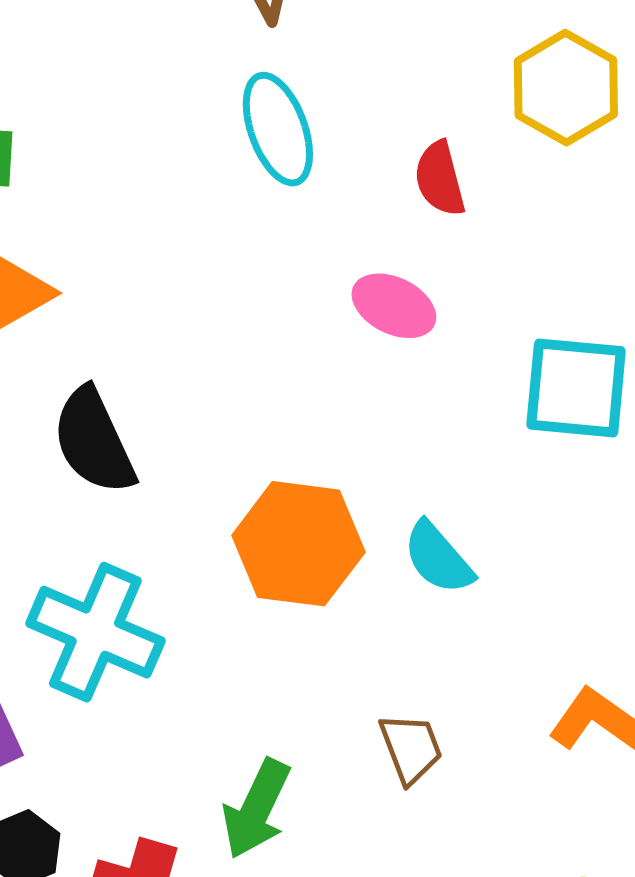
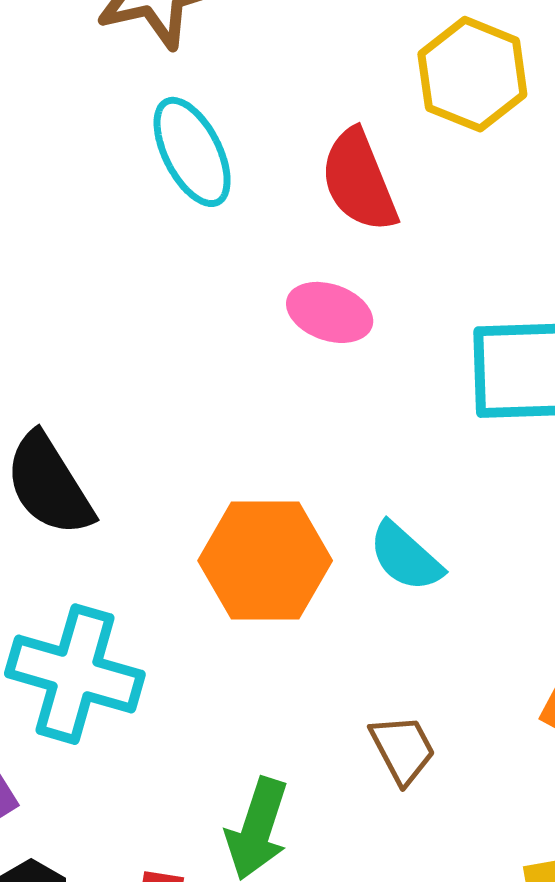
red semicircle: (440, 179) -> (359, 181), size x1.4

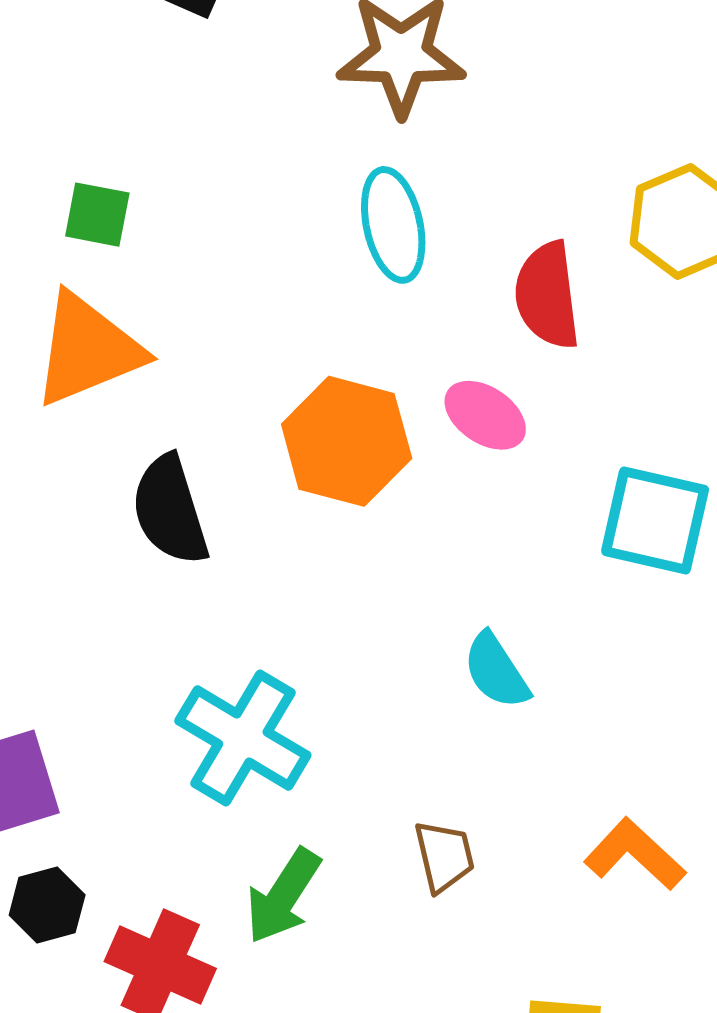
orange hexagon: (265, 561) -> (347, 441), moved
cyan cross: (75, 674) -> (243, 738), moved

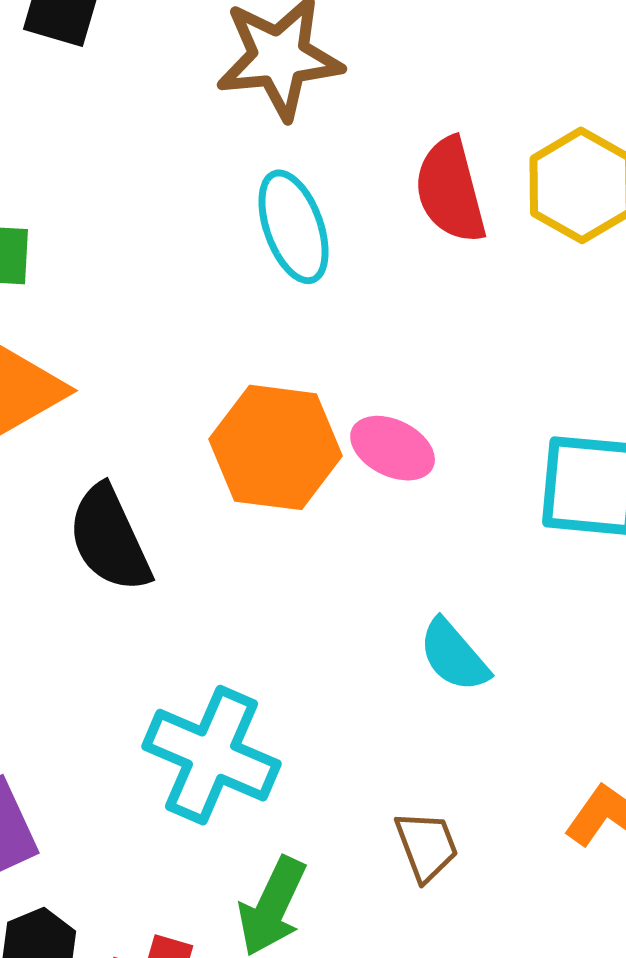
red semicircle: (547, 295) -> (450, 190), moved
pink ellipse: (485, 415) -> (393, 448), moved

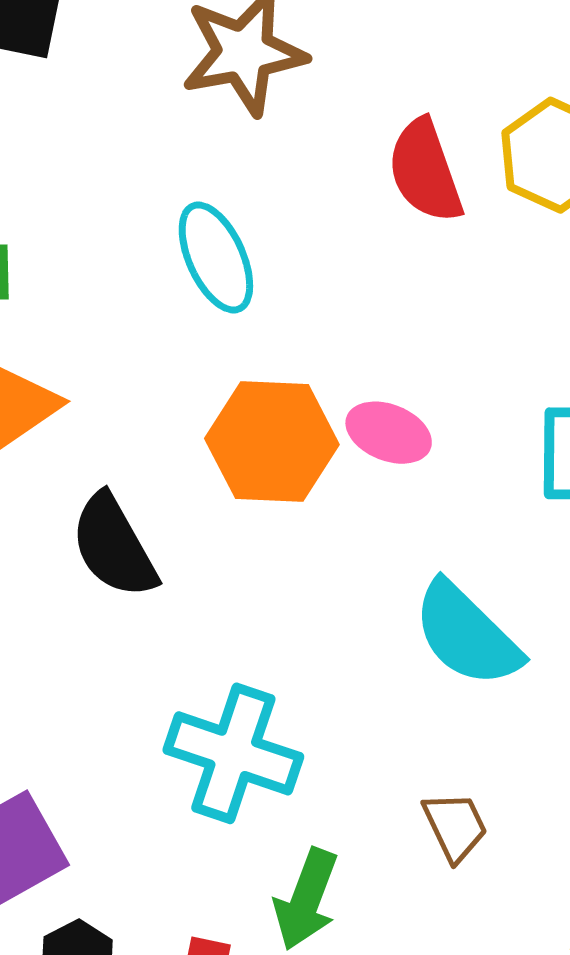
cyan ellipse: (294, 227) -> (216, 258), moved
cyan semicircle: (454, 656) -> (467, 634), size x1.5

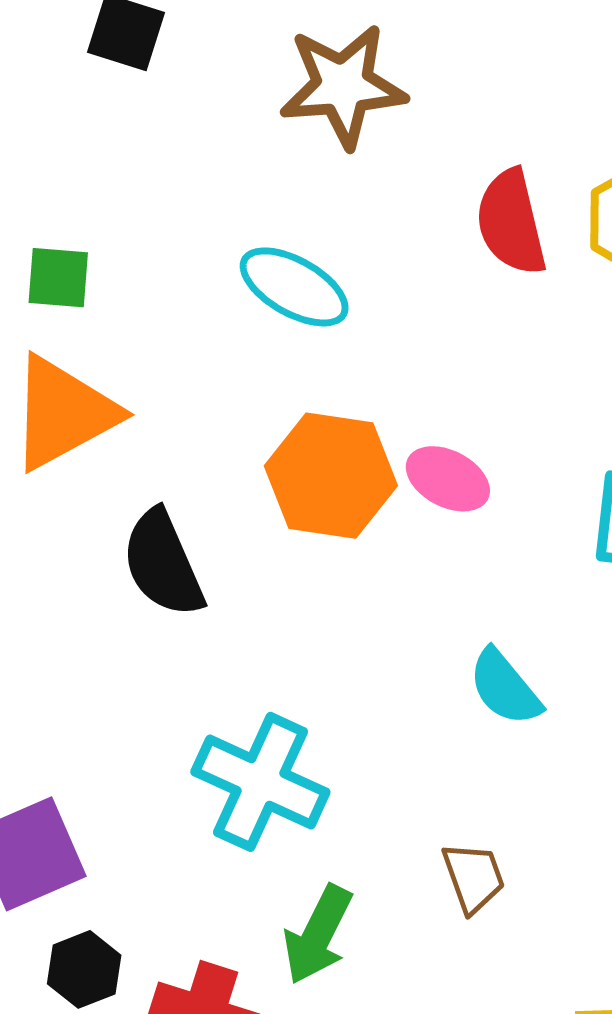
cyan ellipse: (216, 258) -> (294, 287), turned -42
cyan semicircle: (467, 634) -> (505, 688), size x0.7

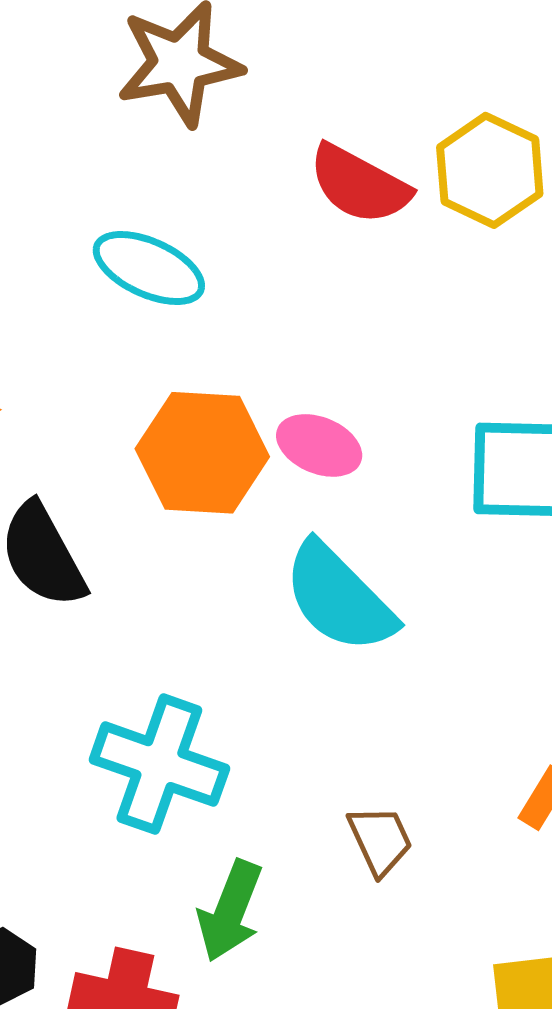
red semicircle: (511, 222) -> (359, 184), turned -43
cyan semicircle: (505, 688) -> (339, 598), moved, size x1.5

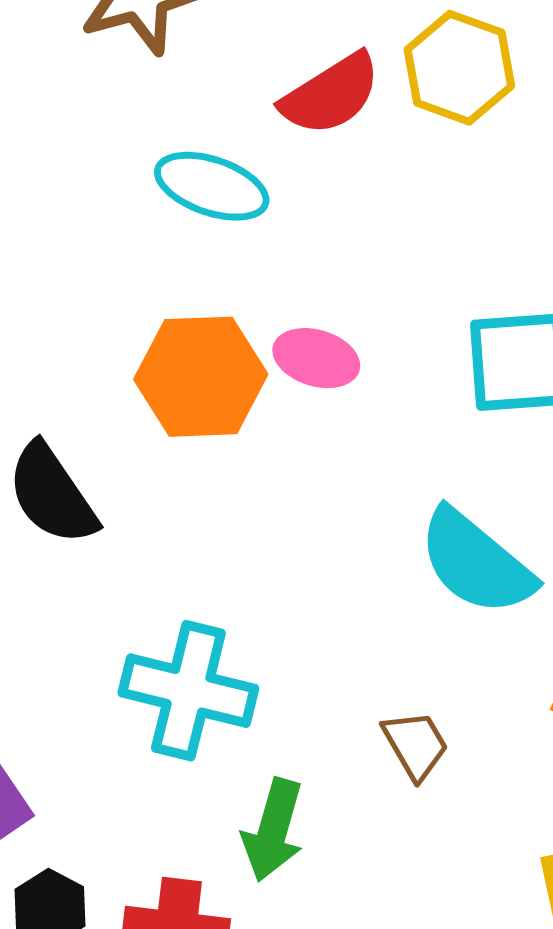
red semicircle: (359, 184) -> (331, 94), turned -55
cyan ellipse: (149, 268) -> (212, 186), moved
cyan semicircle: (339, 598) -> (476, 562), moved

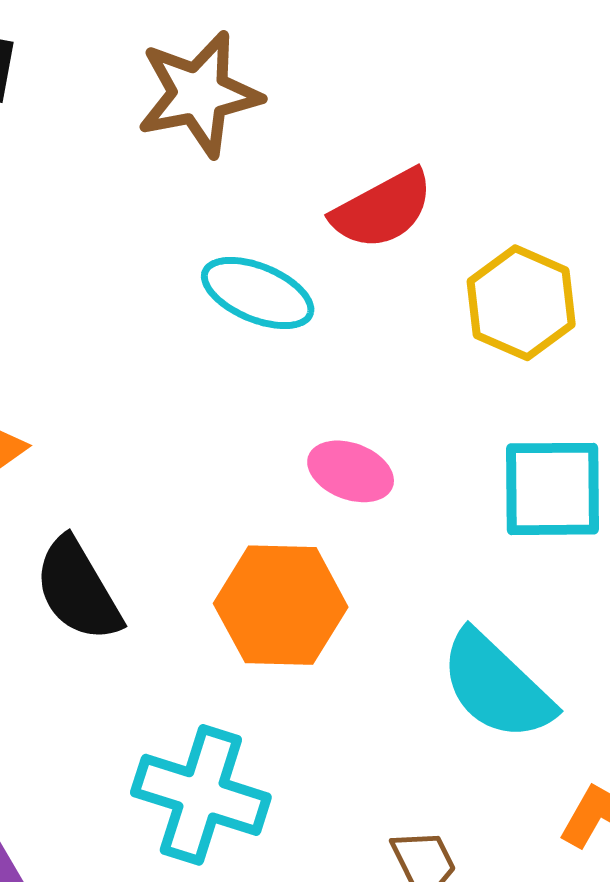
yellow hexagon: (459, 68) -> (521, 303), moved
orange hexagon: (201, 377) -> (281, 605), moved

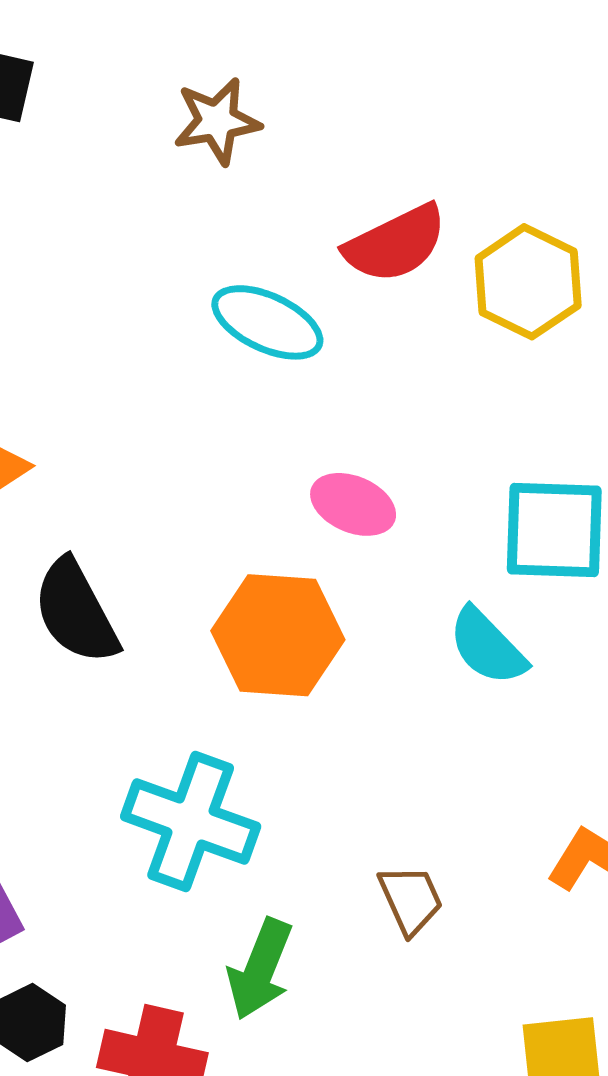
brown star: (199, 94) -> (217, 121), size x0.7
yellow hexagon: (521, 303) -> (528, 282), moved
cyan semicircle: (496, 686) -> (487, 647), moved, size x0.7

